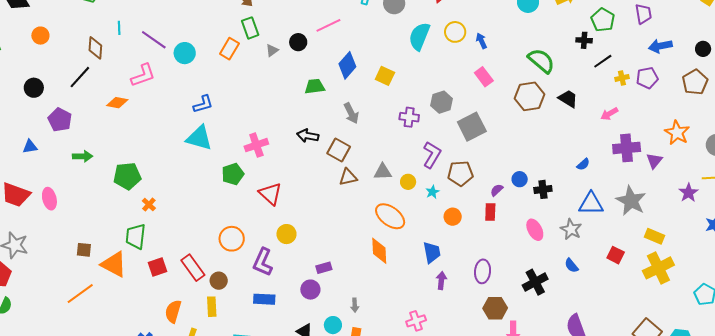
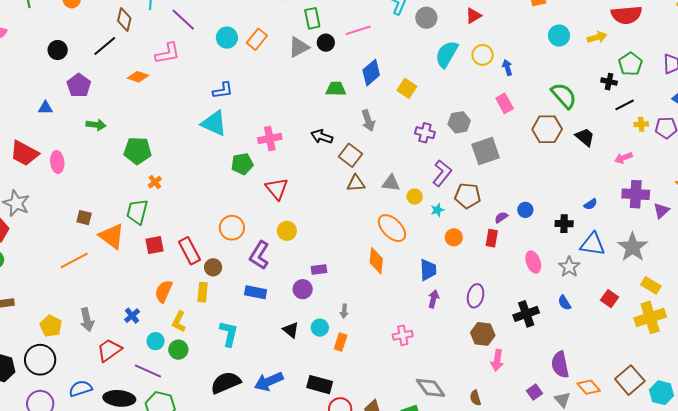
green rectangle: (250, 28) -> (312, 18), moved
gray triangle: (272, 50) -> (299, 47), size x1.6
cyan circle: (185, 53) -> (227, 38), moved
black cross: (543, 189) -> (564, 224), moved

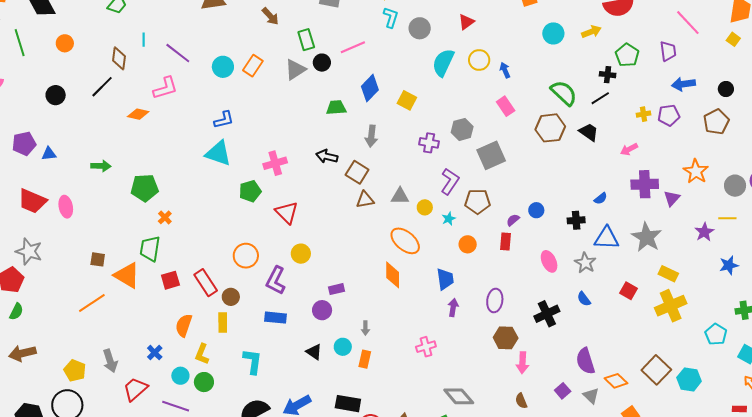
purple pentagon: (79, 85) -> (24, 144), moved, turned 30
black line: (625, 105) -> (600, 98), moved
gray arrow: (368, 121) -> (371, 136), turned 30
brown semicircle: (475, 398) -> (521, 401), moved

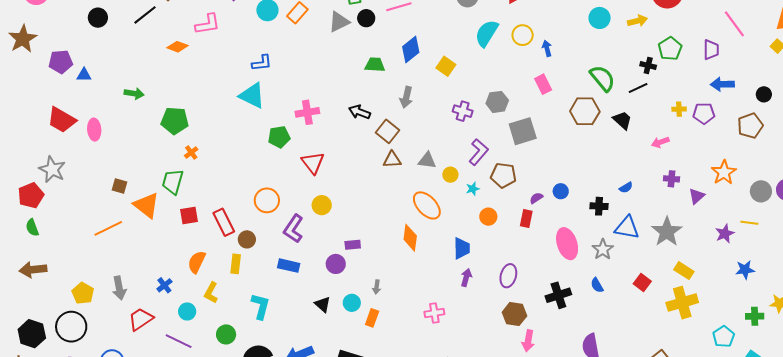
purple cross: (645, 184) -> (671, 179), size x0.6
pink ellipse: (549, 261) -> (567, 244), size x1.4
green semicircle: (16, 312) -> (32, 228), turned 126
green circle: (204, 382) -> (226, 334), moved

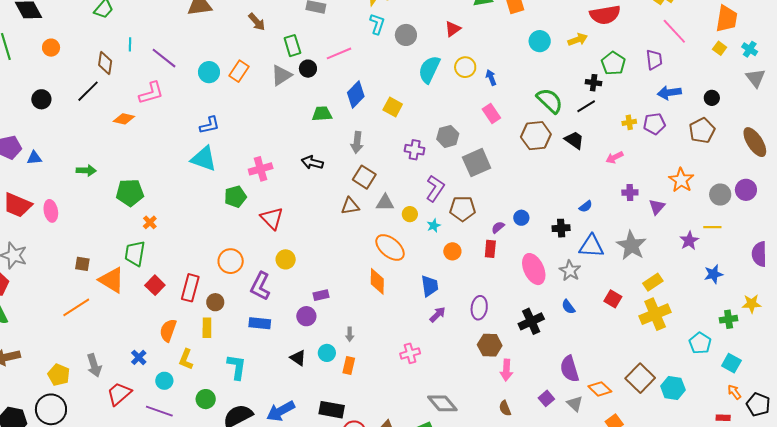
brown square: (388, 131) -> (364, 177), moved
red square: (189, 215) -> (155, 285), turned -30
red rectangle: (224, 222) -> (190, 288), turned 48
yellow rectangle: (684, 271) -> (653, 282), turned -60
purple arrow: (466, 278) -> (438, 315), turned 36

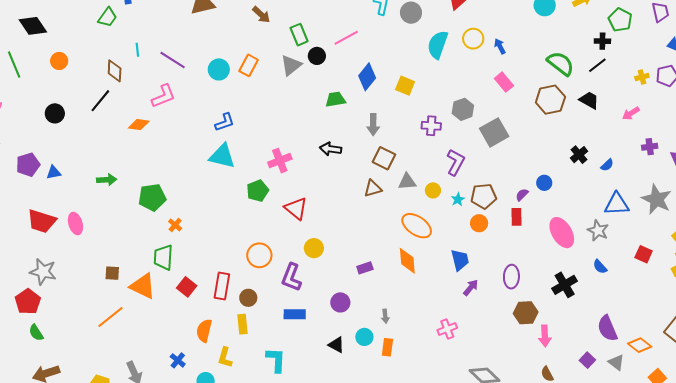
brown pentagon: (463, 209) -> (484, 196), moved
black cross: (561, 228) -> (579, 155), moved, turned -30
purple rectangle: (321, 295) -> (365, 268), moved

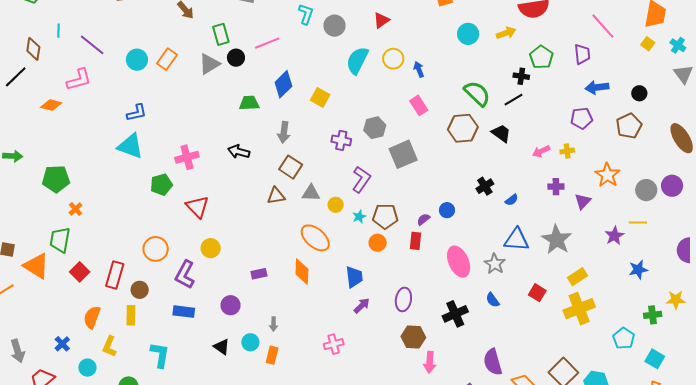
yellow cross: (642, 77) -> (567, 151), moved

